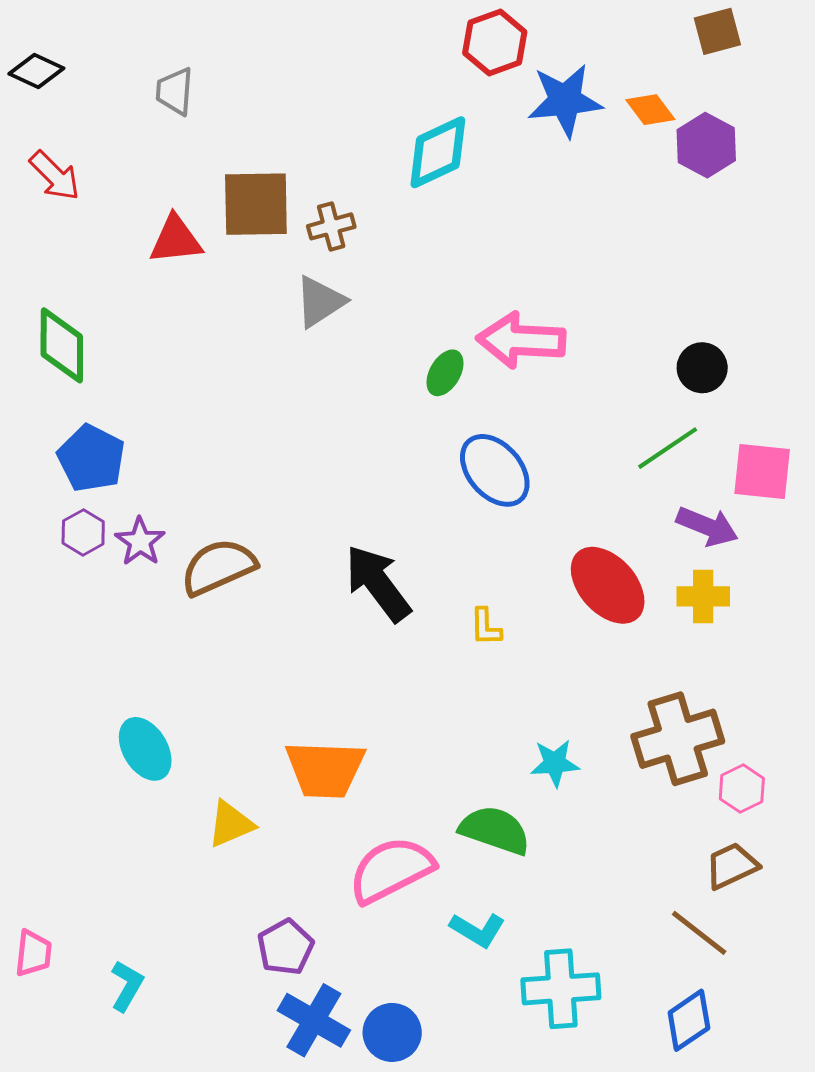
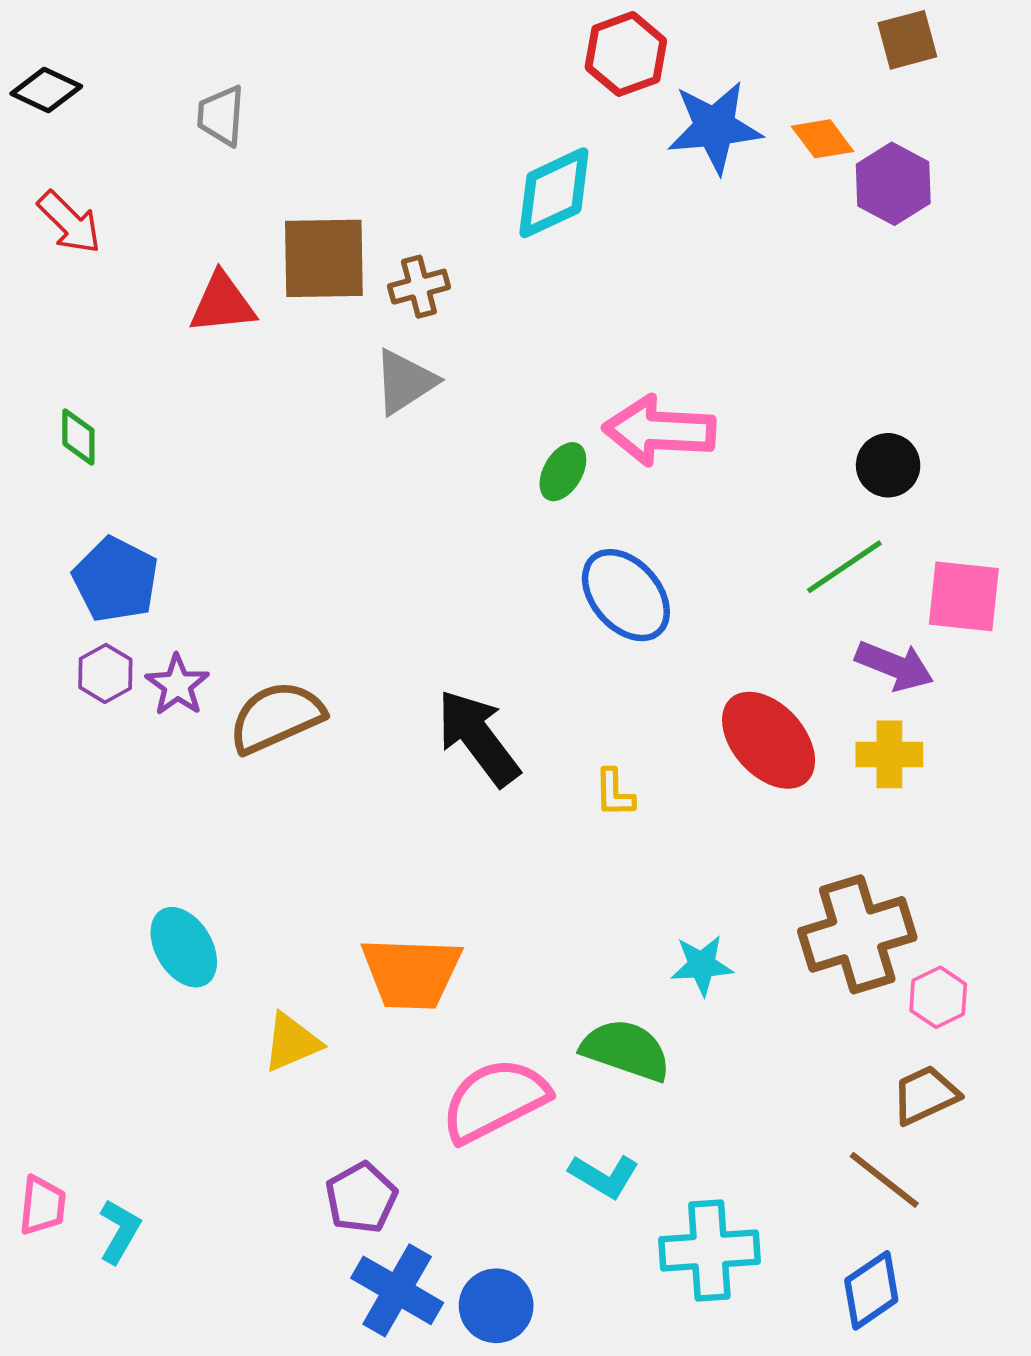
green diamond: (62, 345) -> (78, 437), size x0.6
cyan L-shape: (127, 986) -> (120, 1231), moved

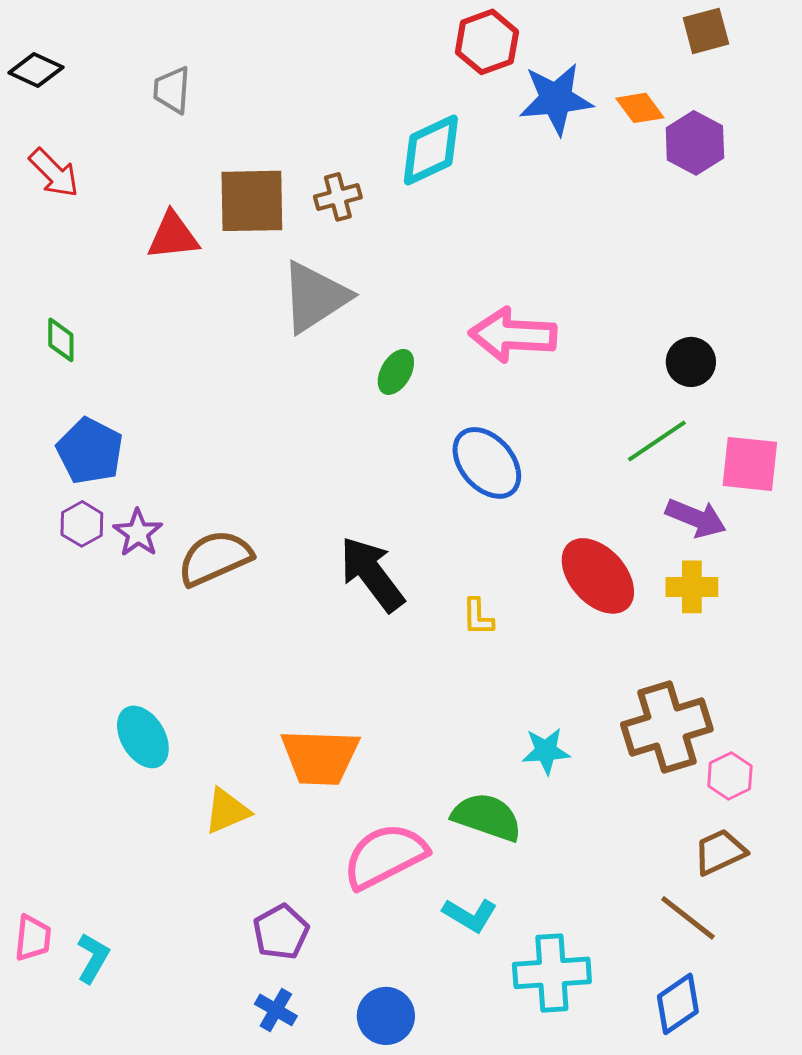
brown cross: (419, 287) -> (338, 197), moved
gray triangle: (405, 382) -> (315, 297), size x1.4
green ellipse: (563, 472) -> (396, 372), moved
blue cross: (397, 1290) -> (276, 1010), moved, size x0.6

